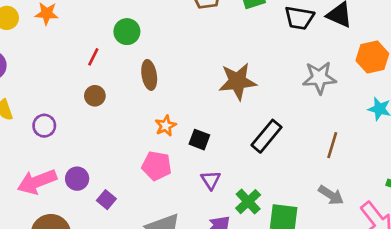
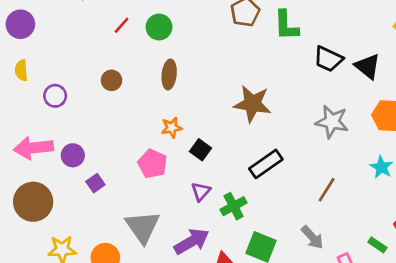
red line: (93, 57) -> (122, 25), moved
green cross: (248, 202) -> (234, 206), moved

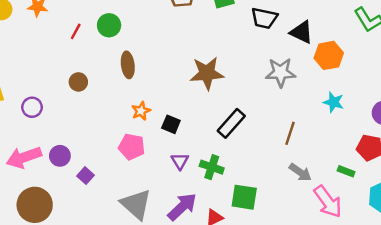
black triangle: (368, 66) -> (302, 32), moved
green cross: (234, 206) -> (212, 167), turned -30
gray arrow: (312, 237) -> (300, 172), moved

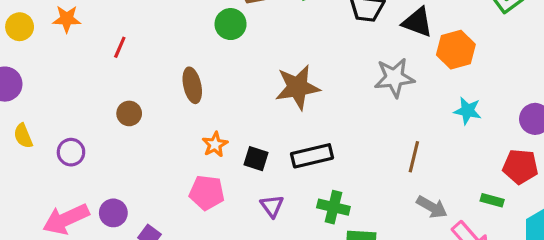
green circle: (109, 25) -> (231, 24), moved
black rectangle: (231, 123) -> (312, 156), moved, turned 40
green cross: (212, 167) -> (333, 207), moved

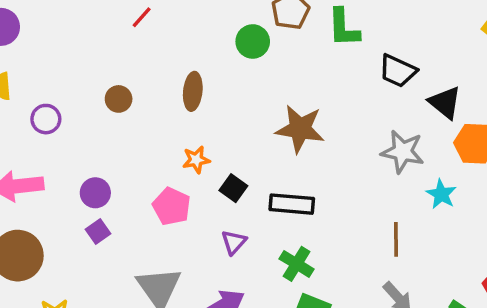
red line: (120, 47) -> (142, 17), moved
cyan star: (468, 111) -> (441, 194), moved
brown line: (414, 157) -> (396, 239), turned -32
purple circle: (113, 213) -> (95, 193), moved

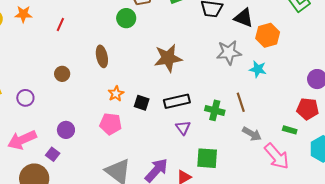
purple square: (98, 231) -> (53, 154), moved
purple triangle: (234, 242) -> (183, 128), moved
green cross: (297, 264) -> (215, 110), moved

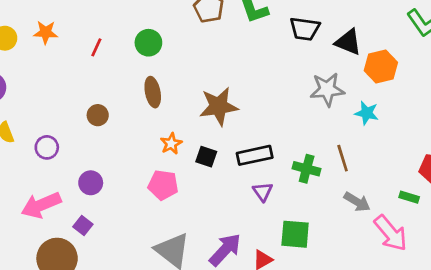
green circle: (126, 18) -> (148, 43), moved
brown star: (168, 58) -> (219, 106), moved
purple circle: (66, 130) -> (91, 183), moved

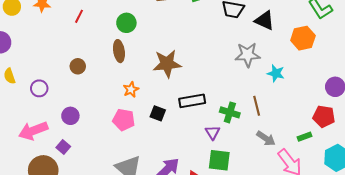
green circle: (148, 43) -> (126, 23), moved
orange hexagon: (381, 67) -> (303, 38), moved
black square: (206, 157) -> (158, 113), moved
purple triangle: (263, 192) -> (212, 132), moved
green rectangle: (409, 197) -> (304, 137), turned -40

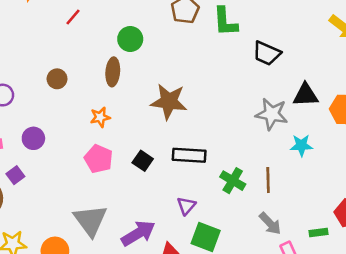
black triangle: (265, 20) -> (305, 95), moved, turned -40
cyan star: (276, 73) -> (301, 145), turned -30
orange star: (131, 90) -> (100, 117), moved
purple triangle: (212, 132) -> (186, 206), moved

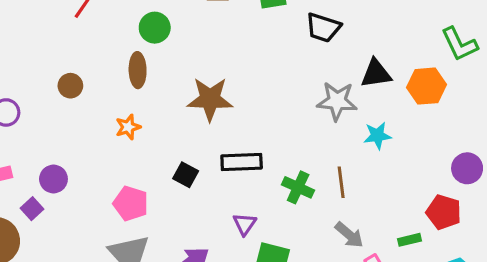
purple circle: (33, 138) -> (53, 179), moved
pink pentagon: (99, 159) -> (131, 203), moved

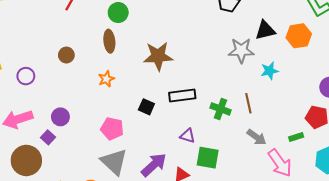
purple triangle: (245, 224) -> (188, 136), turned -42

